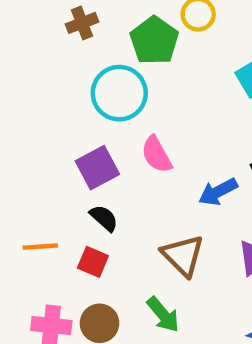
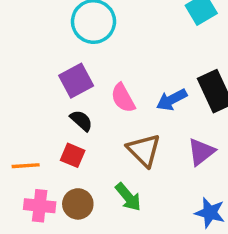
pink semicircle: (157, 155) -> (123, 98), moved
orange line: (40, 247) -> (26, 166), moved

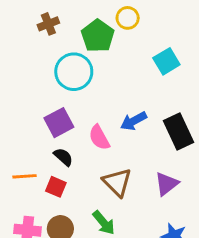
blue arrow: (172, 100) -> (134, 121), moved
orange line: (26, 166) -> (24, 176), moved

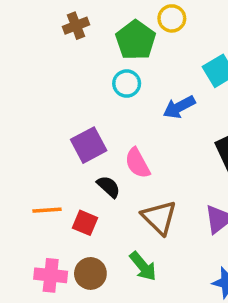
cyan circle: (74, 72) -> (127, 84), moved, size x0.6
blue arrow: (134, 121) -> (179, 107), moved
black semicircle: (63, 157) -> (109, 187), moved

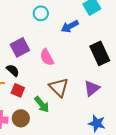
black semicircle: (109, 187) -> (13, 70), moved
green arrow: (143, 266) -> (42, 104), moved

